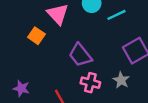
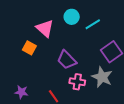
gray star: (121, 80) -> (102, 77), size x1.5

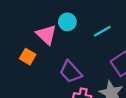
cyan circle: (72, 17) -> (67, 22), moved

